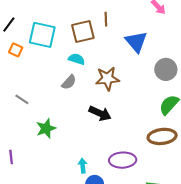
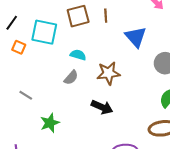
brown square: (83, 32) -> (78, 16), moved

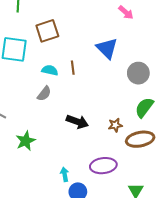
brown line: (106, 16) -> (73, 68), moved
brown star: (108, 73) -> (115, 125), moved, size x0.6

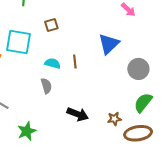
brown square: (47, 31) -> (51, 25), size x0.6
blue triangle: (107, 48) -> (109, 44), turned 30
gray semicircle: (44, 94) -> (46, 86), turned -56

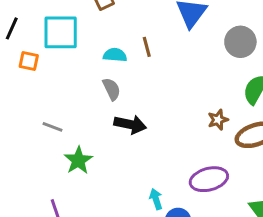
black arrow: (78, 114) -> (130, 124), moved
green star: (27, 131) -> (78, 160), moved

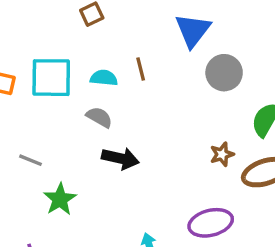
cyan square: (61, 32) -> (51, 78), moved
gray circle: (240, 42) -> (224, 73), moved
gray semicircle: (112, 89) -> (99, 117), turned -35

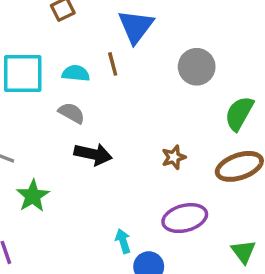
blue triangle: (193, 30) -> (136, 26), moved
brown star: (222, 154) -> (174, 157), moved

